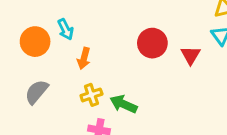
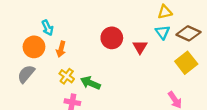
orange circle: (35, 42) -> (34, 47), moved
yellow cross: (91, 95) -> (67, 76), turned -35

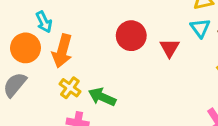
orange arrow: (61, 49) -> (62, 51), size x1.5

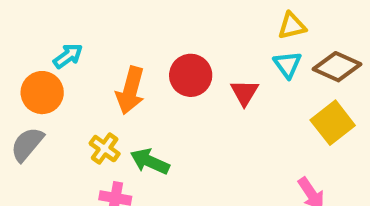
cyan arrow: (44, 22) -> (68, 56), turned -100
orange arrow: (62, 51) -> (130, 90), moved

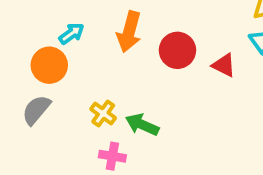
orange arrow: (130, 90) -> (129, 32), moved
red triangle: (244, 93) -> (224, 65), turned -35

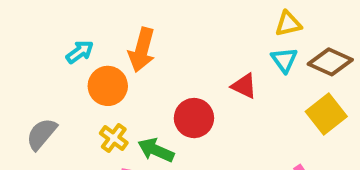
red circle: (177, 50) -> (194, 118), moved
orange circle: (49, 65) -> (108, 86), moved

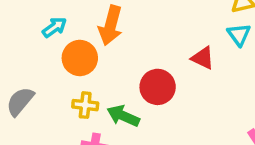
yellow cross: (114, 138) -> (85, 105), turned -30

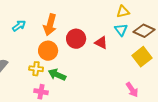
orange circle: (80, 58) -> (48, 51), moved
red circle: (158, 87) -> (76, 39), moved

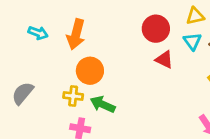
orange arrow: (50, 25) -> (76, 34), moved
cyan arrow: (19, 26) -> (38, 33), moved, turned 56
red circle: (76, 39) -> (156, 29), moved

